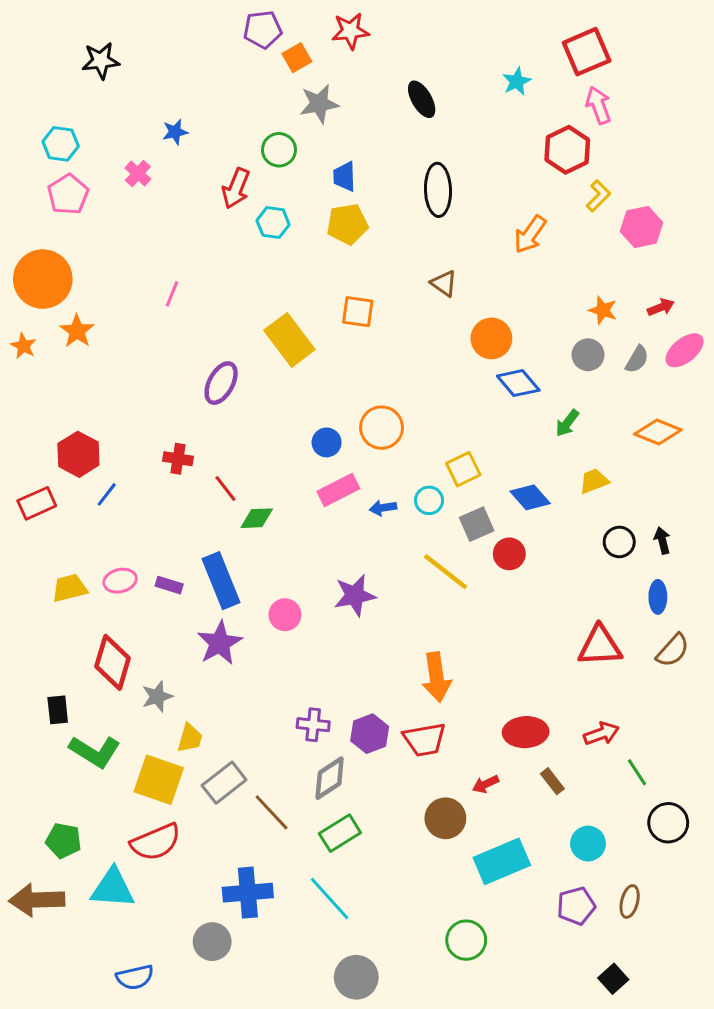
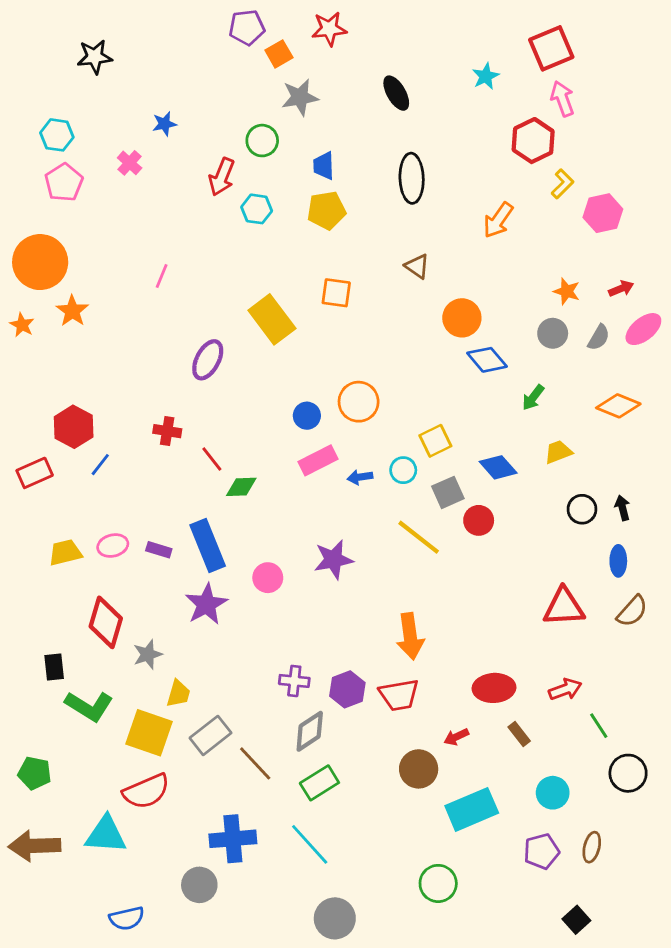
green pentagon: (64, 841) -> (35, 773), moved

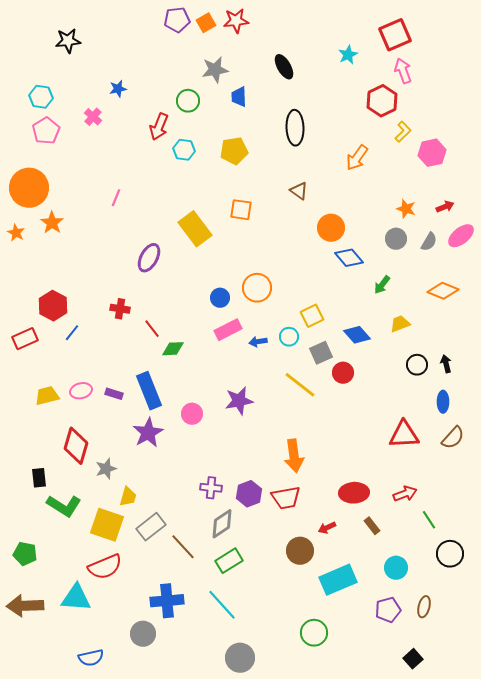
orange square: (279, 54) -> (206, 23), moved
blue trapezoid: (324, 166) -> (239, 97), moved

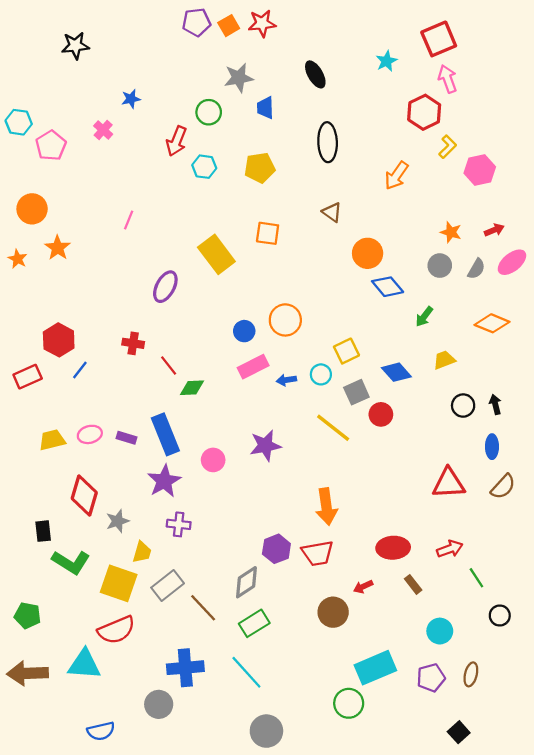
cyan hexagon: (41, 97) -> (19, 122), moved
orange circle: (29, 188) -> (32, 209), size x0.7
purple cross: (211, 488) -> (179, 524), moved
black circle: (450, 554) -> (500, 615), size x0.7
cyan rectangle: (338, 580) -> (375, 668), moved

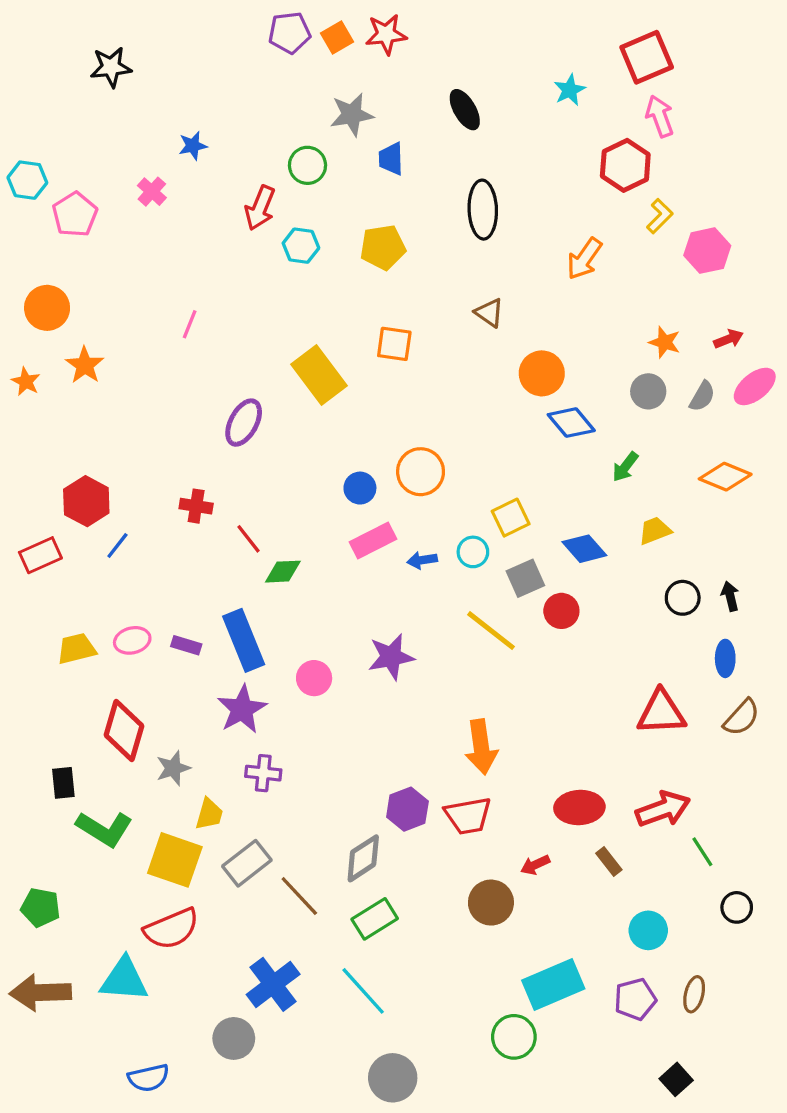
red arrow: (450, 549) -> (663, 809), size x1.4
blue cross: (185, 668) -> (273, 984), turned -32

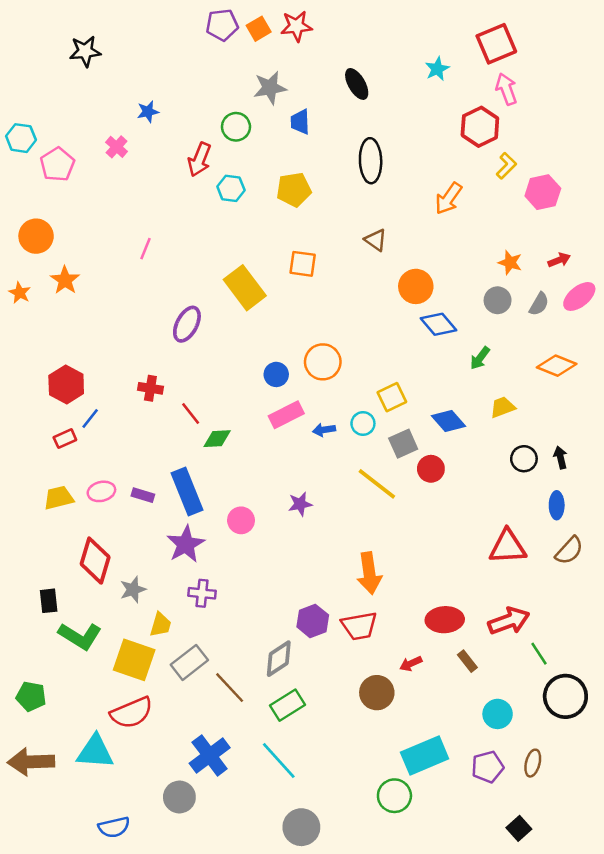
red rectangle: (40, 555) -> (65, 439), moved, size x0.7
purple star: (391, 657) -> (300, 504), size x0.7
black circle: (737, 907) -> (565, 696), size x1.8

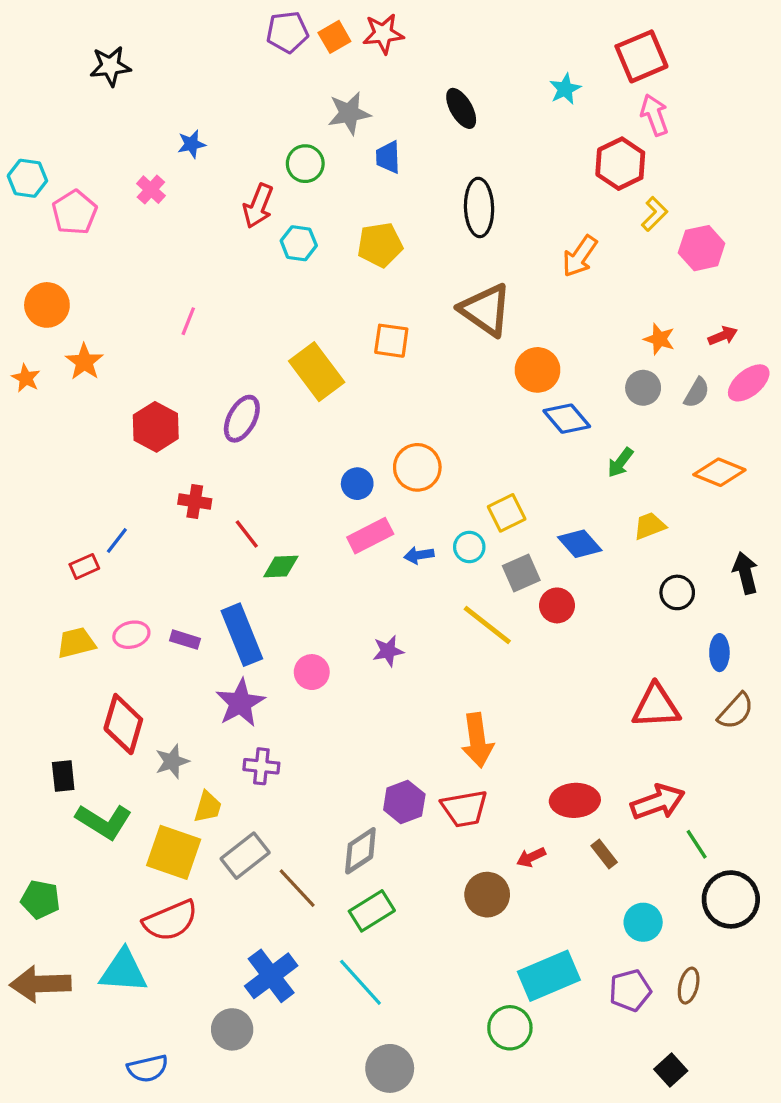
brown triangle: (376, 240) -> (486, 310), size x1.8
red hexagon: (66, 385) -> (156, 427), moved
black arrow: (560, 457) -> (745, 573), moved, size x1.4

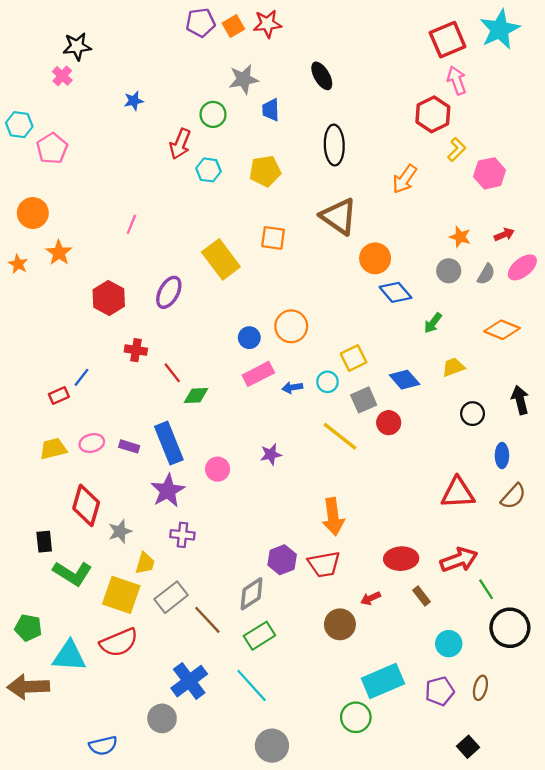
cyan star: (565, 89) -> (500, 29), moved, size x1.8
pink cross: (151, 190) -> (62, 76), moved
cyan triangle: (123, 971) -> (69, 656), moved

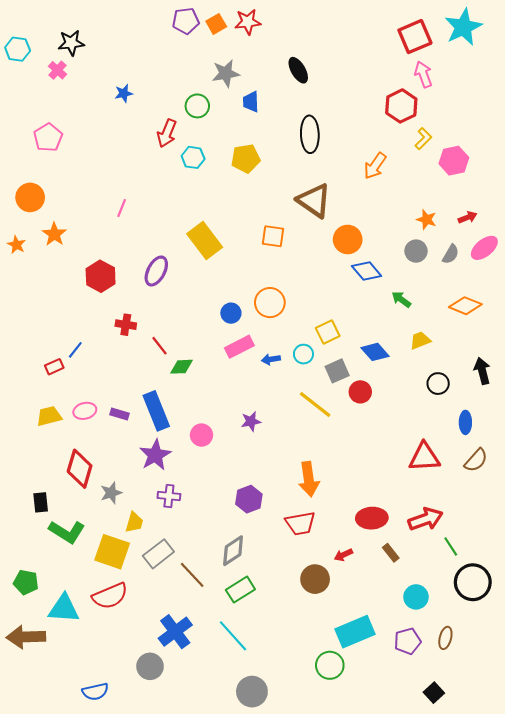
cyan hexagon: (19, 125) -> (18, 49), moved
orange square: (273, 238) -> (273, 236), moved
green arrow: (433, 323) -> (401, 299), turned 90
purple hexagon: (282, 560) -> (249, 499), moved

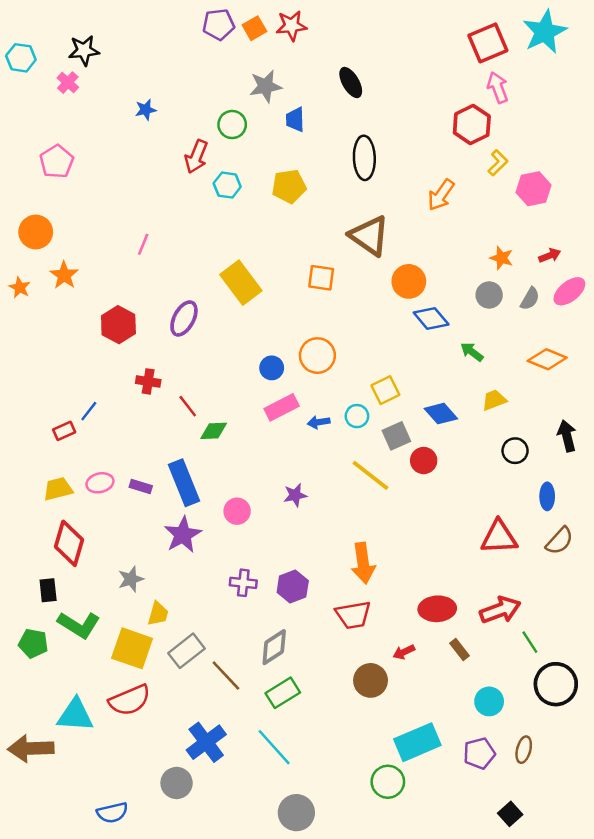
red diamond: (80, 469) -> (69, 543), moved
purple cross: (169, 496) -> (243, 583), moved
green pentagon: (26, 582) -> (33, 643), moved

